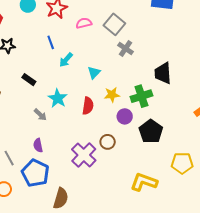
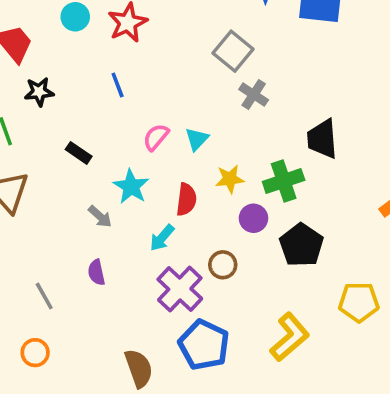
pink semicircle: (84, 23) -> (156, 137), moved, turned -35
cyan arrow: (66, 60) -> (162, 238), moved
blue pentagon: (35, 173) -> (204, 345), moved
yellow L-shape: (144, 182) -> (290, 337), turned 120
brown semicircle: (61, 198) -> (139, 368), turned -35

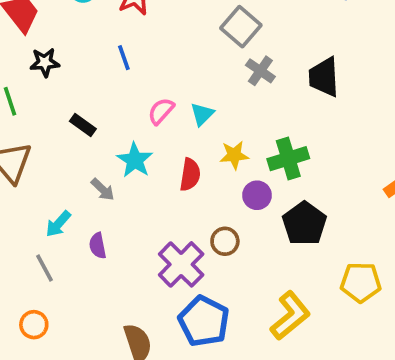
black trapezoid: (322, 139) -> (324, 77), moved
cyan arrow: (162, 238) -> (58, 224), moved

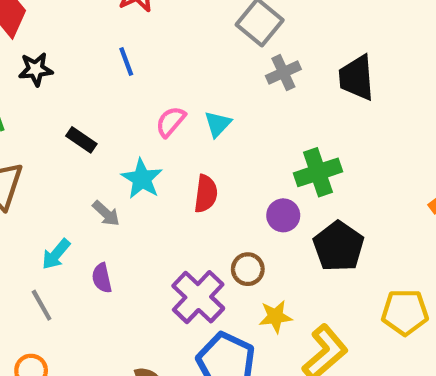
gray cross: (260, 71) -> (283, 73), turned 32
yellow star: (234, 155) -> (275, 317), moved

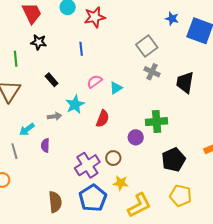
gray cross: (283, 73) -> (152, 72), turned 35
gray arrow: (106, 213) -> (55, 116), turned -64
black pentagon: (339, 246) -> (173, 160), moved

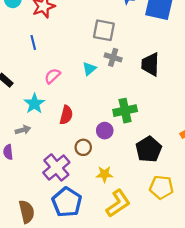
gray square: (147, 46) -> (104, 30), turned -35
cyan triangle: (116, 88) -> (89, 69), moved
gray arrow: (55, 116) -> (23, 130), moved
brown circle: (113, 158) -> (83, 147), moved
yellow star: (121, 183) -> (104, 174), moved

